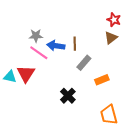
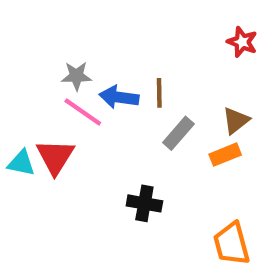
brown triangle: (111, 38) -> (236, 121), moved
orange rectangle: (102, 80) -> (225, 155), moved
black cross: (68, 96) -> (144, 203), turned -35

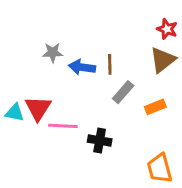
pink line: (83, 112) -> (63, 126), moved, turned -32
brown triangle: (236, 121) -> (163, 60), moved, size x1.4

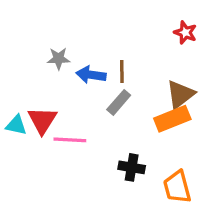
brown triangle: (163, 60) -> (180, 94), moved
gray rectangle: (123, 92) -> (119, 102), moved
orange rectangle: (155, 107) -> (172, 119), size x1.5
black cross: (100, 140) -> (132, 167), moved

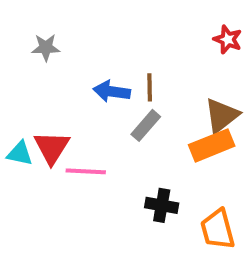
gray star: (59, 59) -> (46, 47), moved

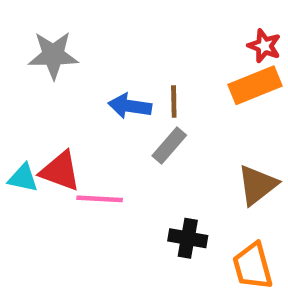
gray star: (46, 47) -> (53, 55), size x1.5
brown triangle: (222, 115) -> (257, 185), moved
orange rectangle: (212, 145) -> (255, 85), moved
red triangle: (52, 147) -> (60, 171), turned -42

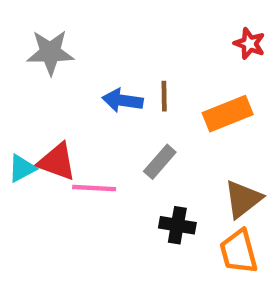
orange rectangle: (255, 85) -> (228, 114), moved
gray rectangle: (169, 146) -> (160, 162), moved
cyan triangle: (23, 178) -> (22, 168), turned -40
brown triangle: (257, 185) -> (243, 199), moved

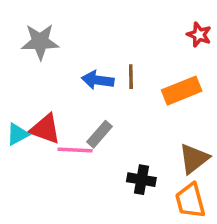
gray rectangle: (160, 162) -> (100, 134), moved

